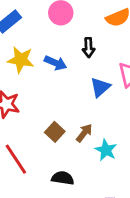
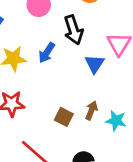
black arrow: (89, 48) -> (73, 30), size x1.5
blue arrow: (55, 63) -> (47, 53), turned 115

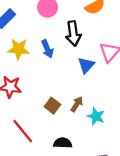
blue arrow: (47, 53) -> (47, 49), turned -66

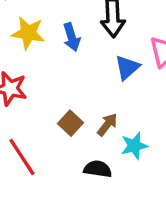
cyan star: (96, 116) -> (134, 146), turned 30
black semicircle: (63, 143) -> (98, 169), moved

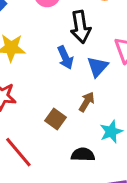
blue arrow: (72, 37) -> (65, 57), moved
brown arrow: (107, 125) -> (87, 102), moved

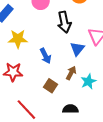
blue arrow: (65, 57) -> (45, 56), moved
cyan star: (111, 132) -> (88, 81), moved

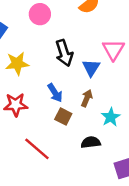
black arrow: (64, 22) -> (64, 53), moved
blue arrow: (45, 56) -> (55, 93), moved
cyan star: (88, 81) -> (111, 117), moved

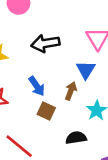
black arrow: (64, 53) -> (45, 43), turned 100
blue triangle: (91, 68) -> (86, 70), moved

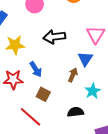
blue arrow: (37, 86) -> (36, 69), moved
brown square: (46, 111) -> (43, 94), moved

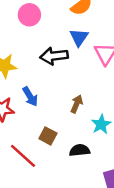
blue triangle: (85, 59) -> (79, 37), moved
brown square: (43, 94) -> (48, 136), moved

